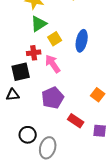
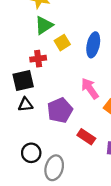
pink arrow: (53, 64) -> (90, 89), moved
black triangle: (13, 95) -> (25, 105), moved

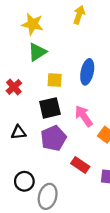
yellow square: (62, 43) -> (55, 80), moved, turned 35
red cross: (38, 59) -> (14, 87), moved, turned -35
black square: (23, 80) -> (50, 108), moved

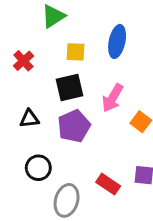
pink arrow: (84, 116) -> (113, 98), turned -115
red rectangle: (80, 165) -> (108, 184), moved
black circle: (24, 181) -> (38, 168), moved

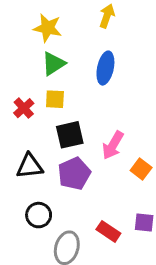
blue ellipse: (117, 41) -> (105, 68), moved
yellow square: (75, 52) -> (55, 99), moved
black triangle: (29, 119) -> (30, 166), size x1.4

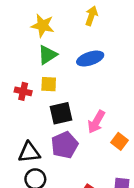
blue ellipse: (105, 68) -> (90, 58), turned 60
red cross: (24, 108) -> (23, 91), turned -35
black triangle: (30, 166) -> (29, 152), moved

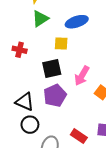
yellow square: (49, 84) -> (61, 44), moved
black triangle: (29, 152) -> (25, 102), turned 30

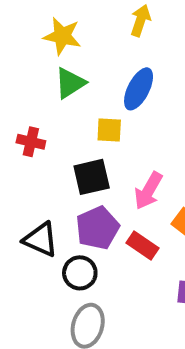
blue ellipse: (77, 22) -> (139, 89), turned -45
black circle: (30, 125) -> (80, 273), moved
red rectangle: (79, 136) -> (142, 245), moved

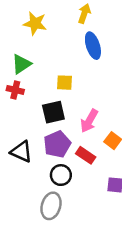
green triangle: (70, 83) -> (21, 64), moved
blue ellipse: (139, 89) -> (93, 46), moved, turned -45
black circle: (80, 273) -> (61, 175), moved

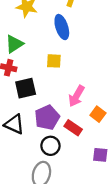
blue ellipse: (93, 46) -> (62, 27), moved
black square: (53, 112) -> (26, 88), moved

